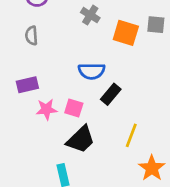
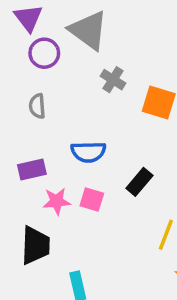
blue semicircle: (92, 71) -> (88, 152), moved
black trapezoid: (81, 139) -> (35, 245), moved, turned -44

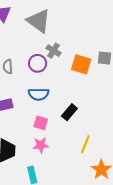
purple circle: (44, 53) -> (38, 63), moved
pink star: (57, 201) -> (41, 145), moved

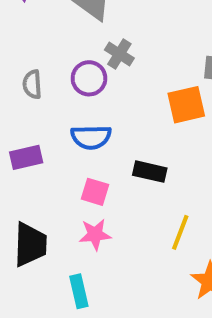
orange square: (81, 64) -> (186, 105), moved, turned -30
black rectangle: (69, 112) -> (150, 172), turned 63

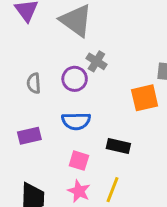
yellow line: (180, 232) -> (113, 190), moved
pink star: (95, 234) -> (79, 191), turned 30

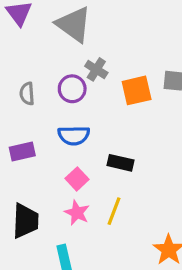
orange square: (145, 98) -> (137, 90), moved
pink square: (79, 161) -> (77, 179), turned 30

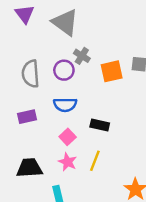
gray semicircle: (27, 94) -> (31, 74), size x1.6
black trapezoid: (25, 221) -> (29, 168), turned -96

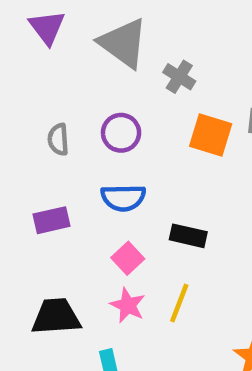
gray cross: (82, 56) -> (179, 77), moved
orange square: (112, 71) -> (211, 135), turned 30
gray semicircle: (31, 74) -> (58, 139), size x0.6

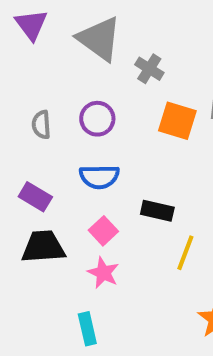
purple rectangle: (52, 220) -> (35, 197), turned 44
yellow line: (179, 303) -> (185, 253), moved
black trapezoid: (56, 316) -> (43, 247), moved

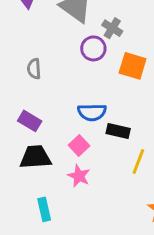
purple circle: (97, 119) -> (93, 48), moved
blue semicircle: (99, 177) -> (92, 112), moved
cyan rectangle: (87, 329) -> (44, 209), moved

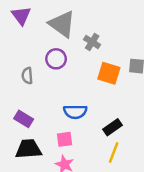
purple circle: (93, 48) -> (56, 59), moved
black rectangle: (118, 131) -> (113, 127), moved, turned -48
pink square: (79, 146) -> (64, 139), turned 35

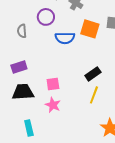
blue semicircle: (75, 112) -> (65, 38), moved
purple rectangle: (24, 119) -> (19, 67), turned -49

